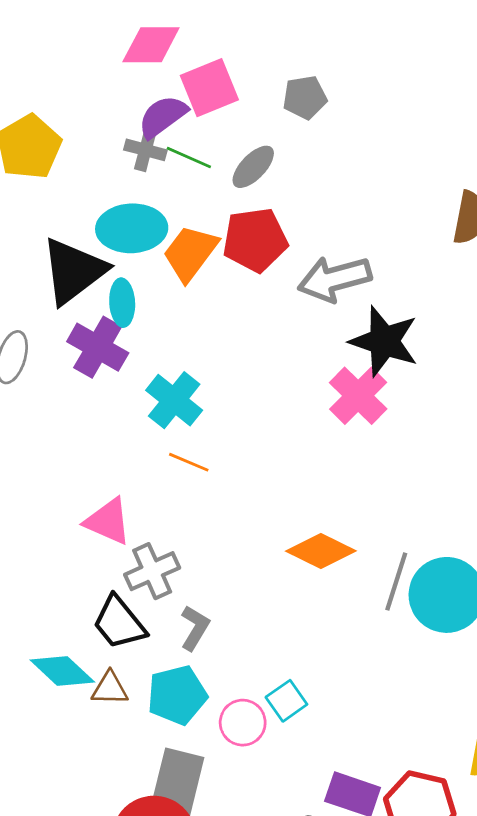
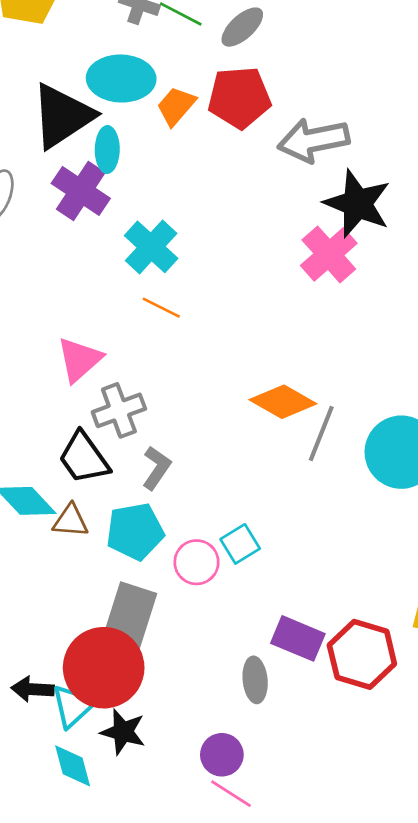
orange trapezoid: (190, 253) -> (176, 106), size x0.7
pink triangle: (108, 521) -> (79, 360), turned 51
gray line: (396, 582) -> (321, 433), moved

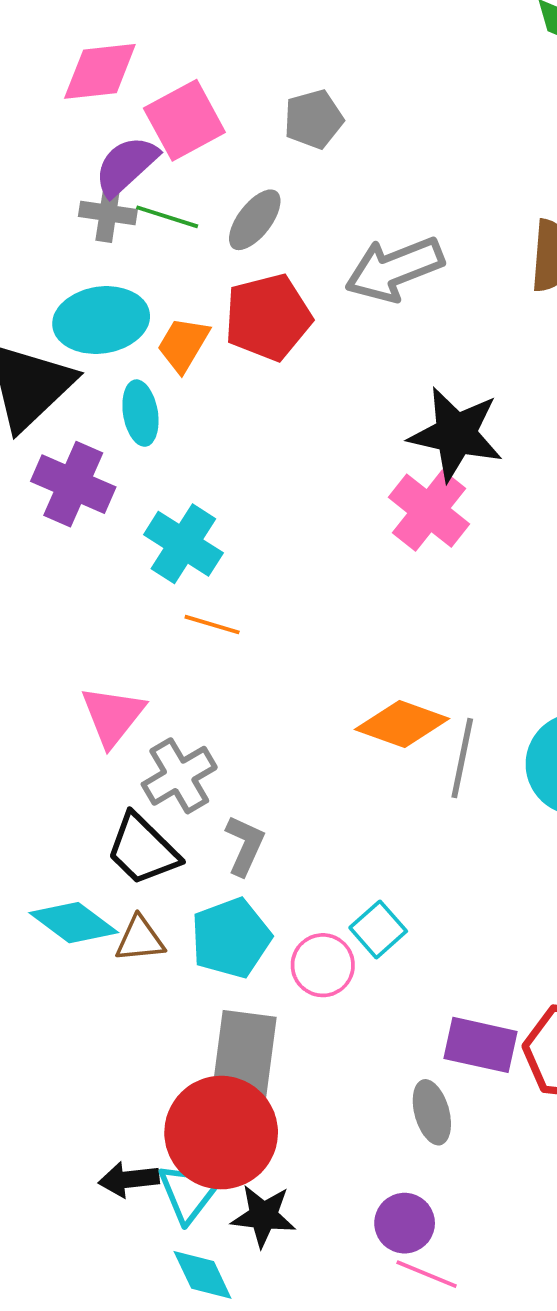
gray arrow: (313, 140) -> (394, 269), moved
cyan ellipse: (107, 150) -> (140, 413), moved

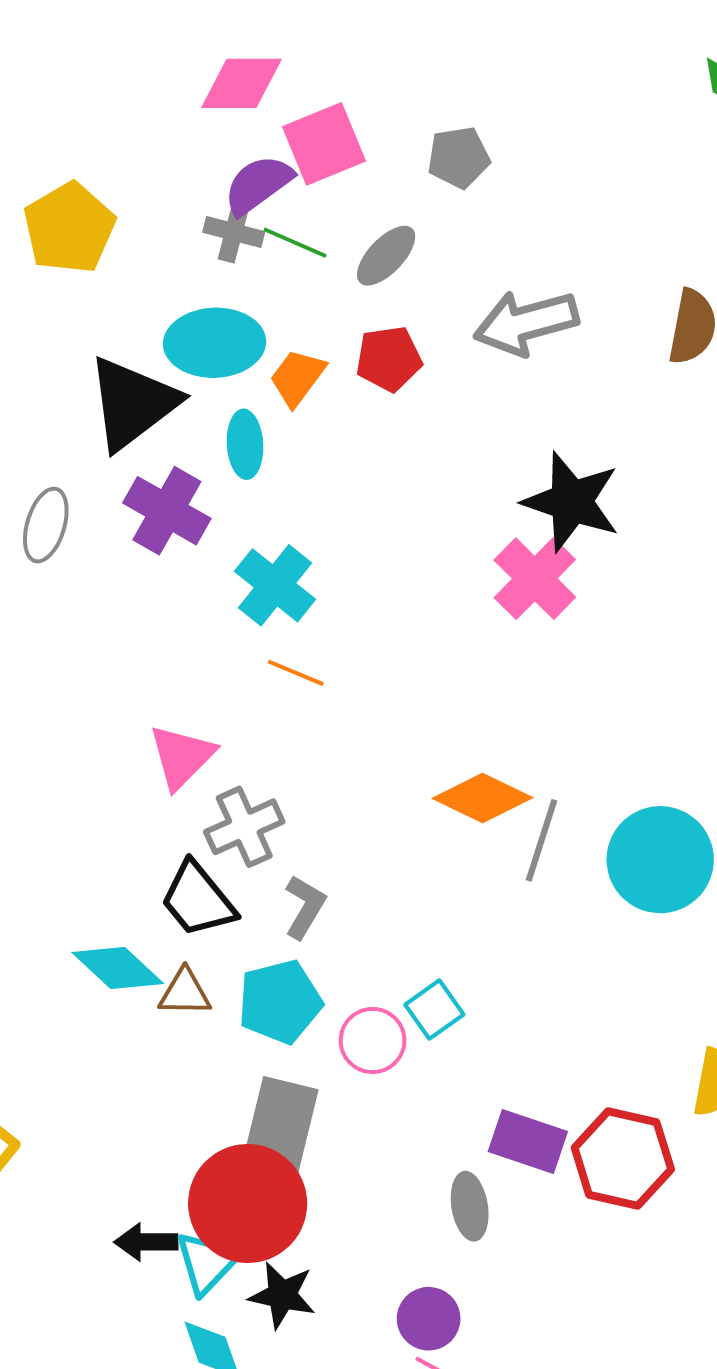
red pentagon: (268, 317) -> (389, 359), size x0.7

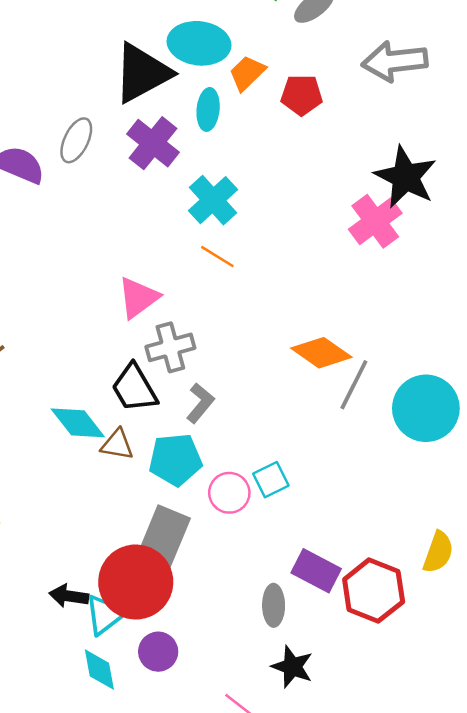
red pentagon: (389, 359) -> (302, 95), moved
black star: (282, 1295) -> (292, 667), moved
purple circle: (429, 1319) -> (158, 652), moved

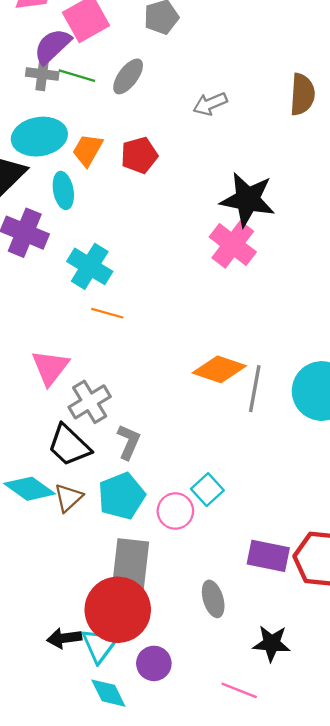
gray arrow: (395, 61) -> (210, 104), size x0.6
brown triangle: (117, 445) -> (68, 498), turned -36
gray ellipse: (274, 605) -> (213, 599), moved

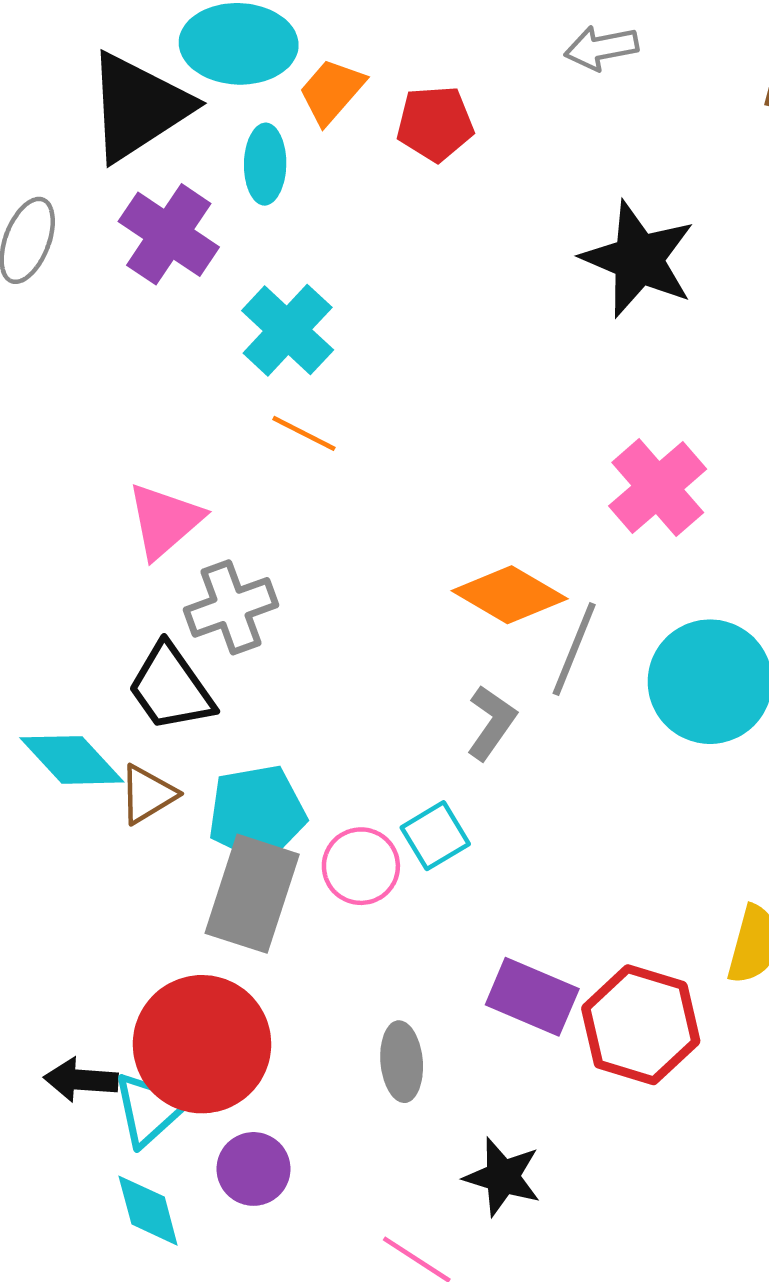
pink cross: (233, 244) -> (658, 487), moved
gray L-shape: (129, 442) -> (491, 723), moved
gray rectangle: (130, 565) -> (252, 894), moved

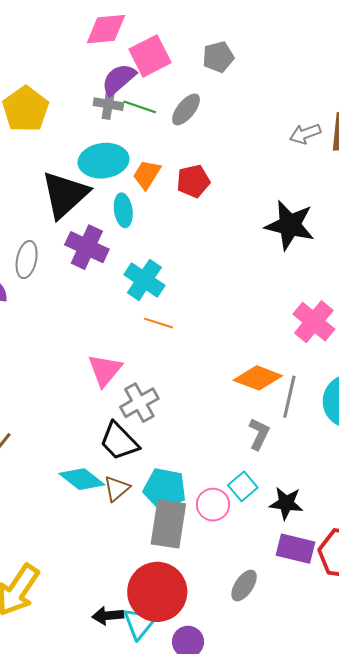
gray arrow: (601, 48) -> (305, 134), moved
cyan pentagon: (257, 813) -> (165, 489), turned 30
gray ellipse: (402, 1062) -> (244, 585), turned 48
black star: (503, 1177) -> (286, 503), moved

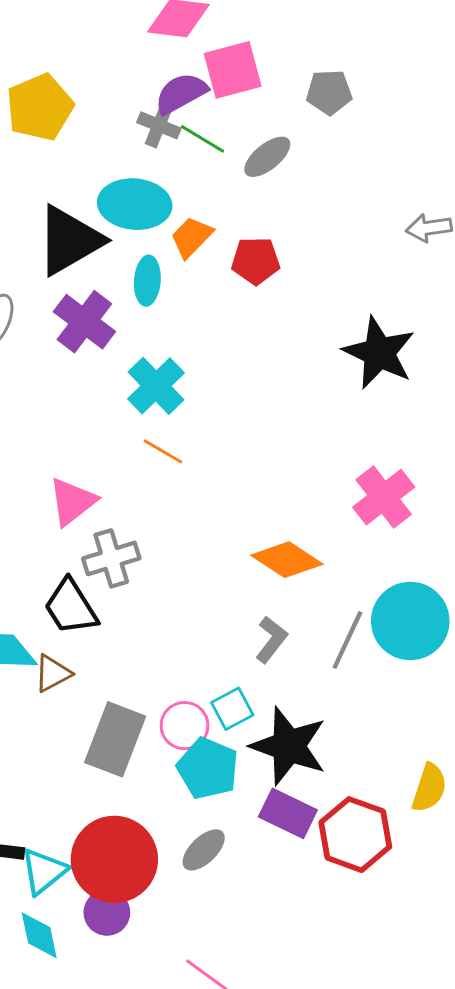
gray line: (289, 397) -> (347, 640), moved
cyan pentagon: (165, 489) -> (208, 768), moved
black star: (286, 503) -> (289, 746), size x1.6
red circle: (157, 592) -> (114, 859), moved

